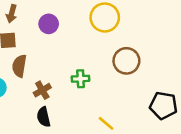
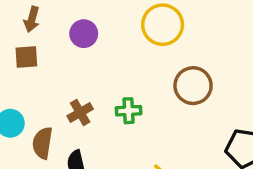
brown semicircle: (19, 66) -> (43, 143), moved
brown cross: (42, 90) -> (80, 112), moved

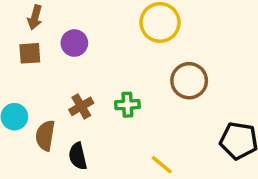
purple circle: (84, 34) -> (74, 43), moved

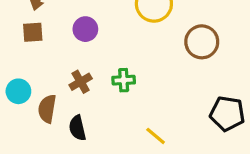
purple circle: (74, 43) -> (85, 29), moved
brown circle: (189, 81) -> (202, 42), moved

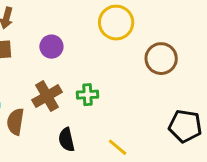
brown cross: (81, 82) -> (47, 96), size x1.4
black semicircle: (77, 128) -> (67, 140), moved

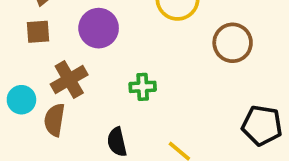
purple circle: (51, 47) -> (99, 28), size x1.4
brown cross: (47, 96) -> (69, 80), moved

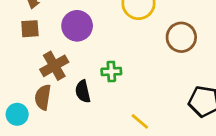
cyan circle: (21, 100) -> (17, 114), moved
black semicircle: (117, 142) -> (83, 91), moved

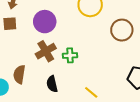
brown cross: (54, 66) -> (46, 51), moved
black semicircle: (83, 91) -> (52, 84), moved

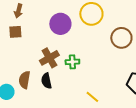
purple circle: (45, 22) -> (60, 24), moved
black semicircle: (52, 84) -> (46, 81), moved

